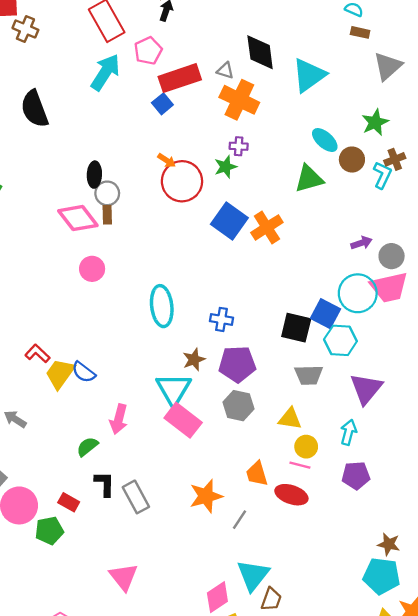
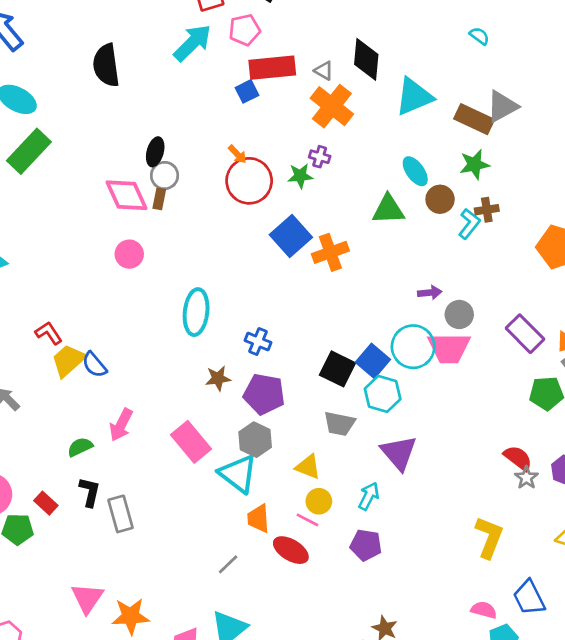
brown rectangle: (360, 32) -> (474, 119), moved, size x1.8
cyan triangle: (174, 389) -> (238, 474), moved, turned -36
purple triangle: (366, 389) -> (399, 453), turned -33
orange star: (206, 496) -> (131, 616), moved

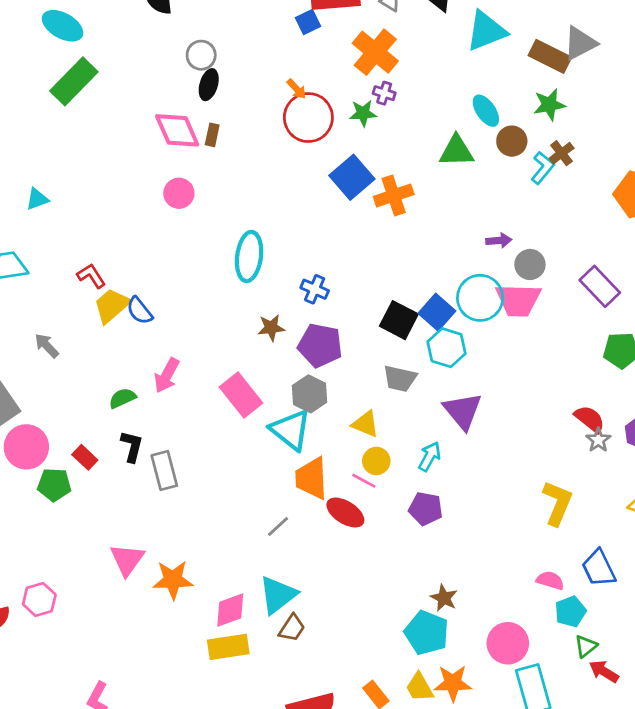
orange cross: (332, 106) -> (375, 52), moved
gray circle: (165, 175) -> (201, 55), moved
brown cross: (487, 210) -> (562, 153), turned -30
orange trapezoid: (258, 519) -> (311, 478), size x1.4

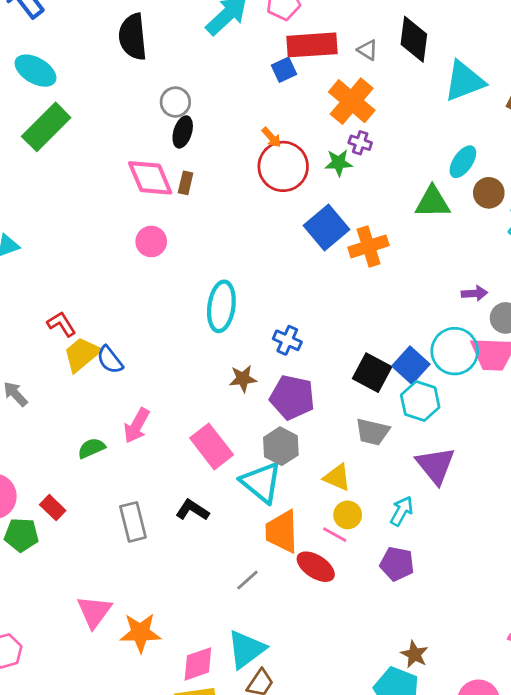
cyan ellipse: (486, 111) -> (463, 162), turned 68
black L-shape: (132, 446) -> (192, 510), moved, turned -72

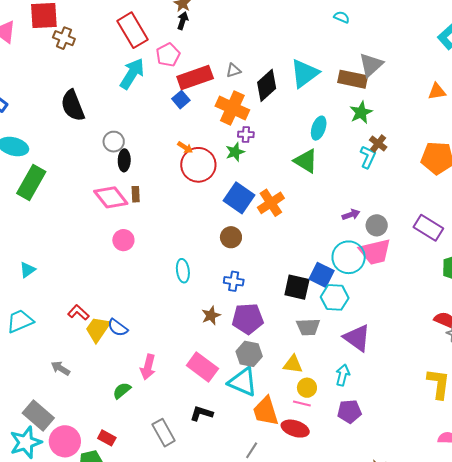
black diamond: (414, 39) -> (267, 85), moved, turned 56
gray triangle: (368, 50) -> (234, 71), turned -35
brown circle: (489, 193) -> (231, 237), moved
green triangle: (433, 202) -> (306, 161), turned 48
cyan ellipse: (221, 306) -> (183, 271), size x0.7

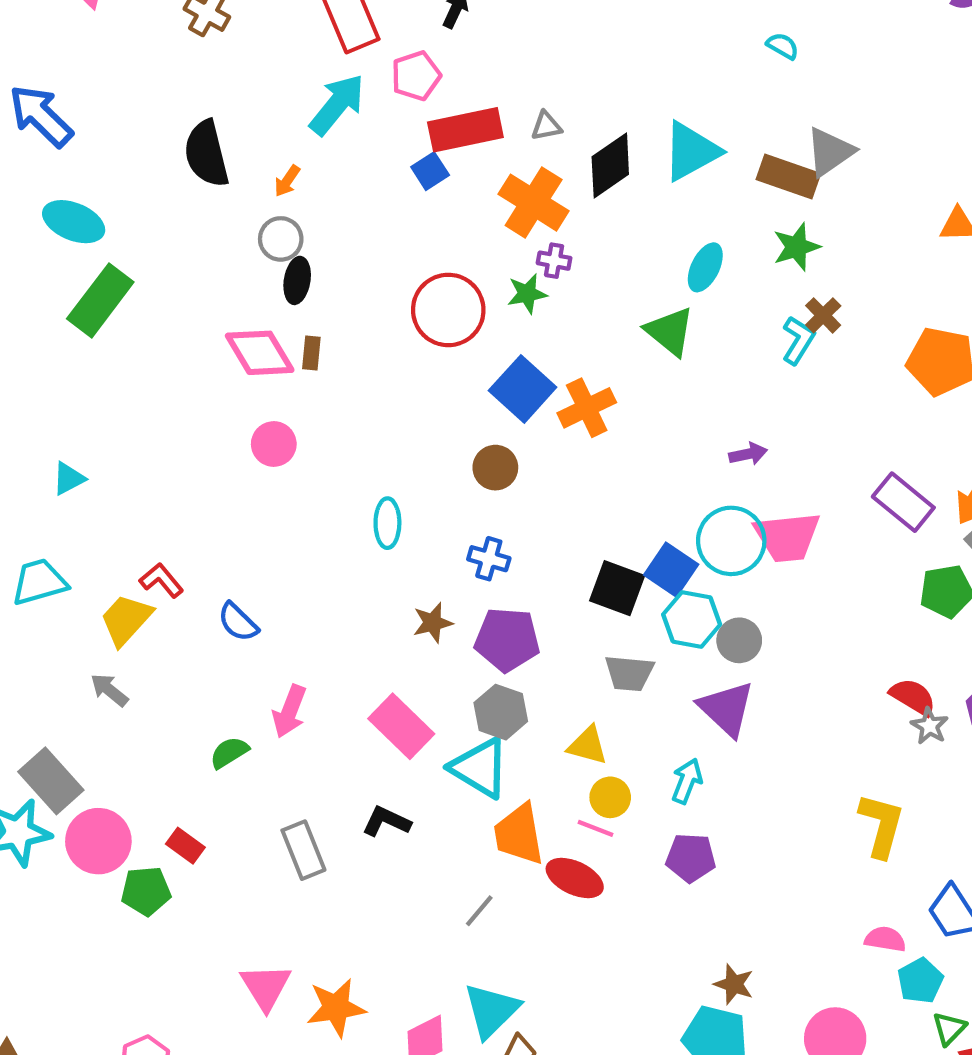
orange arrow: (185, 147) -> (287, 181), moved, turned 84
gray circle: (377, 225) -> (739, 640), moved
yellow trapezoid: (98, 329) -> (126, 620), moved

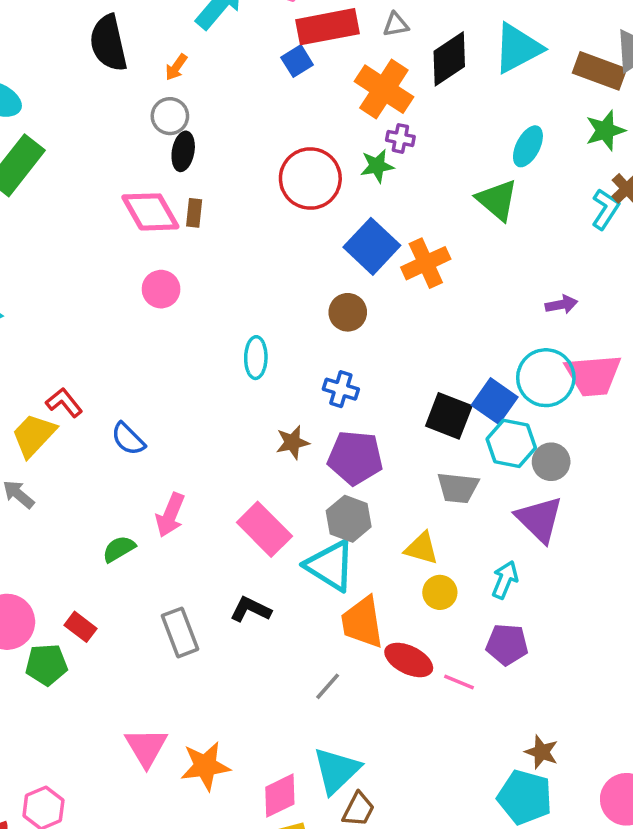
pink line: (596, 828) -> (459, 682), moved

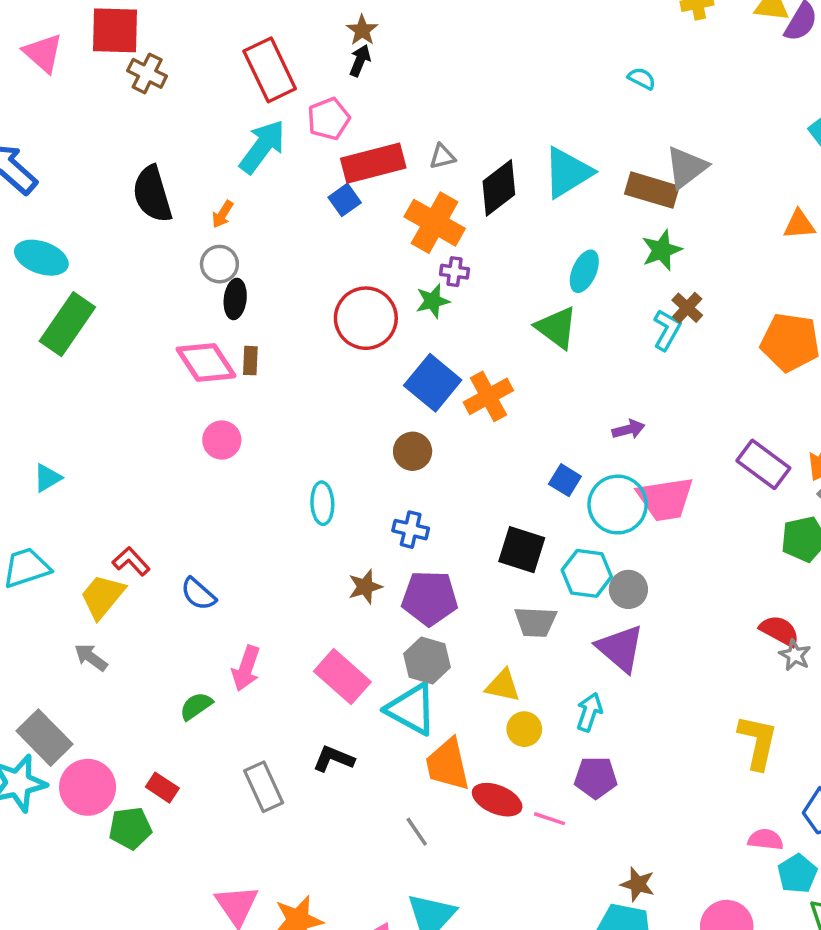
blue square: (495, 401) -> (565, 480), moved, size x0.7
gray line: (328, 686) -> (417, 832), turned -72

